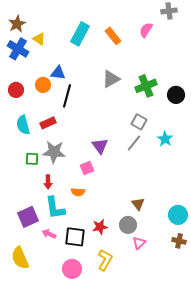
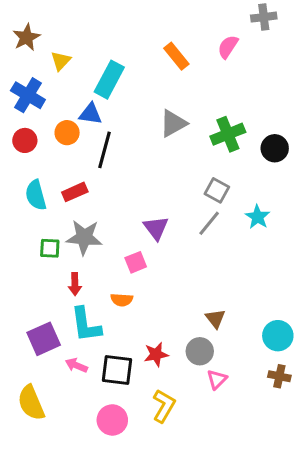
cyan rectangle: (80, 34) -> (109, 80), moved
yellow triangle: (39, 39) -> (61, 61), turned 40
blue cross: (18, 49) -> (28, 95), moved

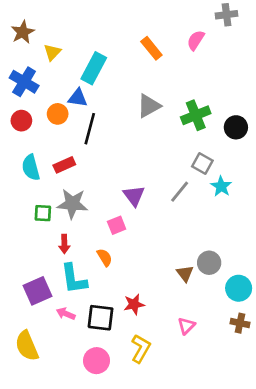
gray square: (217, 190) -> (202, 164), moved
orange semicircle: (122, 300) -> (105, 257), turned -126
gray circle: (200, 351) -> (209, 263), moved

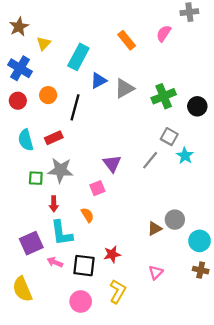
blue triangle: (78, 98) -> (99, 81), moved, turned -36
brown triangle: (185, 273) -> (155, 229), turned 40

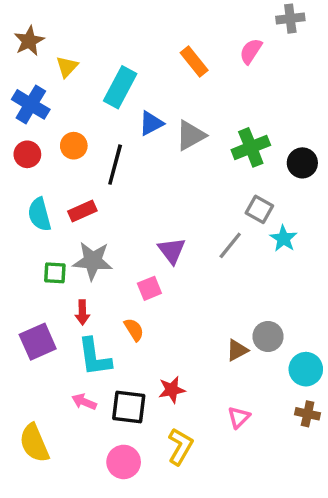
purple square: (31, 243) -> (38, 342), moved

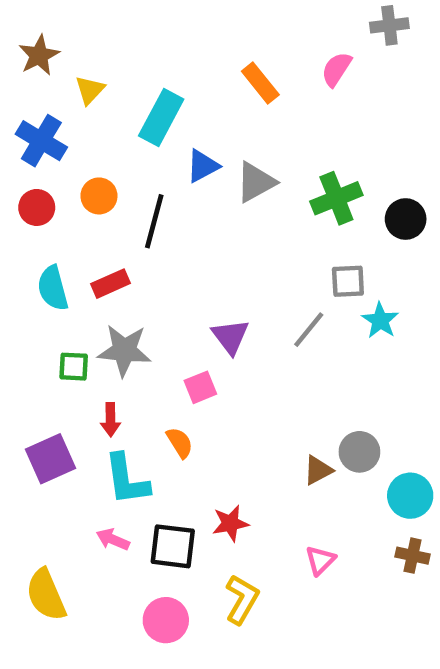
gray square: (259, 209) -> (348, 281), turned -32

